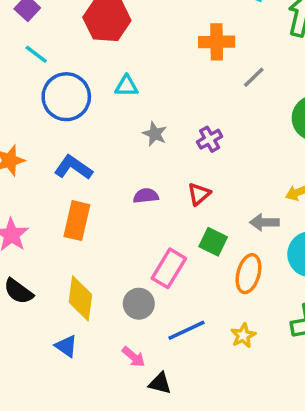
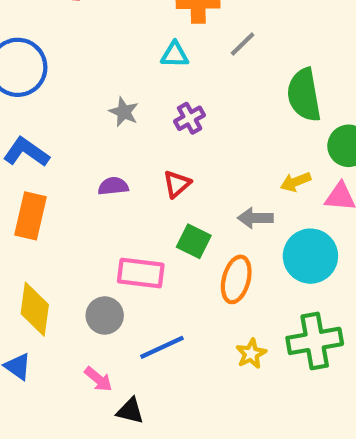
cyan triangle: (126, 86) -> (175, 55), moved
pink rectangle: (169, 268) -> (141, 273), turned 66
yellow star: (243, 336) -> (251, 354), moved

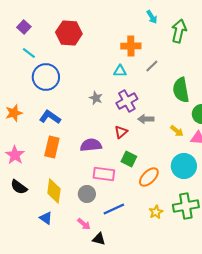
purple cross: (190, 118) -> (127, 101), size x1.5
yellow arrow: (296, 182) -> (177, 131), turned -120
purple semicircle: (113, 186) -> (91, 145), moved, size x1.5
gray arrow: (255, 218) -> (146, 119), moved
orange ellipse: (236, 279) -> (149, 177), turned 30

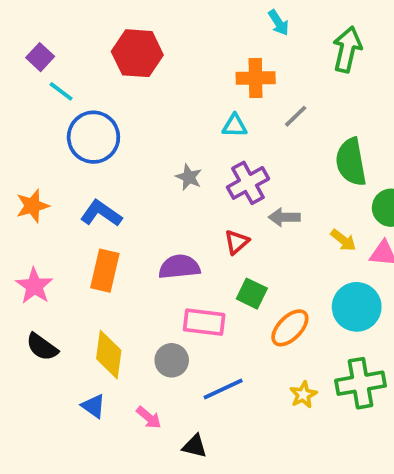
cyan arrow: (152, 17) -> (278, 23), moved
purple square: (24, 27) -> (40, 57), moved
pink arrow: (84, 224) -> (149, 418), moved

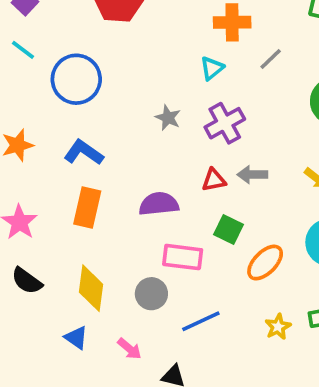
cyan line: (61, 91) -> (23, 50), moved
cyan triangle: (235, 126) -> (212, 68), turned -40
gray arrow: (284, 217) -> (252, 175), moved
red triangle: (237, 242) -> (214, 180), turned 30

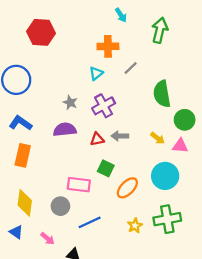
purple semicircle: (159, 204) -> (65, 130), moved

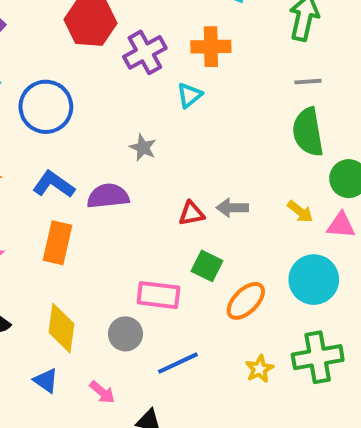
gray line: (131, 68) -> (308, 82), moved, turned 40
purple cross: (104, 106) -> (145, 52), moved
purple semicircle: (65, 130) -> (108, 196), moved

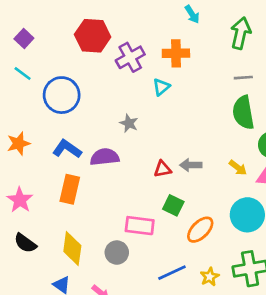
blue line: (178, 363) -> (172, 273), moved

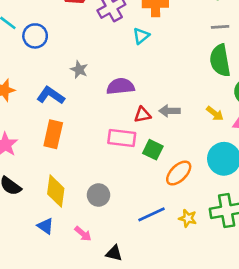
blue circle: (62, 95) -> (35, 36), moved, size x0.7
gray star: (129, 123) -> (79, 70), moved
purple semicircle: (105, 157) -> (120, 86), moved
pink rectangle: (140, 226) -> (122, 138), moved
yellow star: (210, 277) -> (188, 218), turned -30

